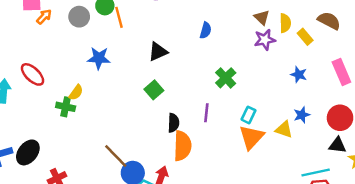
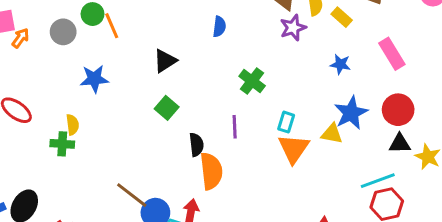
yellow semicircle: (76, 92) -> (72, 125), turned -35
blue star: (302, 115) -> (351, 113), size x1.6

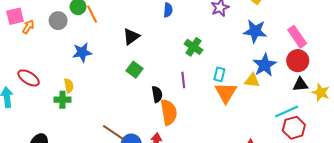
pink rectangle: (392, 54) -> (297, 37), moved
blue star: (340, 64) -> (255, 31), size x1.6

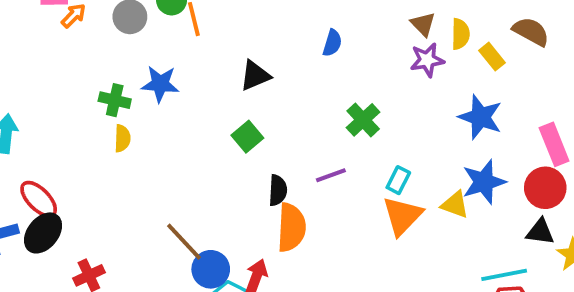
red ellipse: (29, 78) -> (39, 199), moved
purple line: (183, 80) -> (331, 175), turned 63
green cross: (62, 100) -> (115, 100), moved

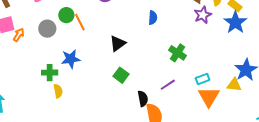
blue star: (480, 117) -> (235, 22), moved, turned 30
cyan rectangle: (398, 180) -> (203, 79), turned 56

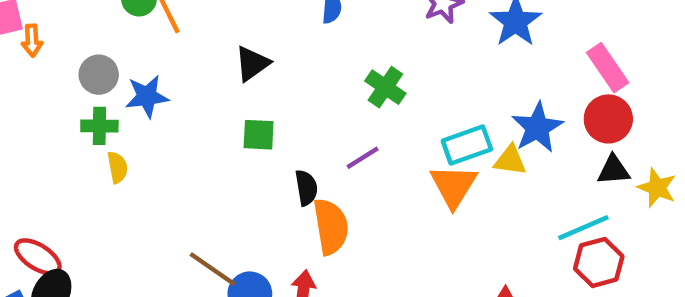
gray circle: (47, 29) -> (99, 75), moved
orange arrow: (19, 35) -> (32, 41), turned 144
green square: (121, 75) -> (259, 135), turned -35
cyan rectangle: (203, 79) -> (467, 145), moved, size x1.5

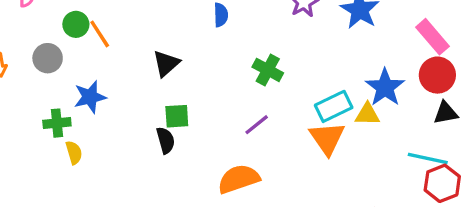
gray circle: (99, 75) -> (48, 58), moved
black semicircle: (306, 188) -> (166, 140), moved
orange semicircle: (331, 227) -> (239, 179), turned -93
cyan line: (583, 228) -> (428, 159), turned 42

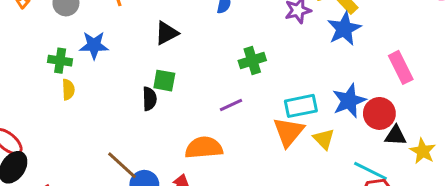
green cross: (268, 70) -> (252, 60), turned 30
red circle: (437, 75) -> (379, 113), moved
yellow triangle: (367, 114) -> (324, 139), moved, turned 30

